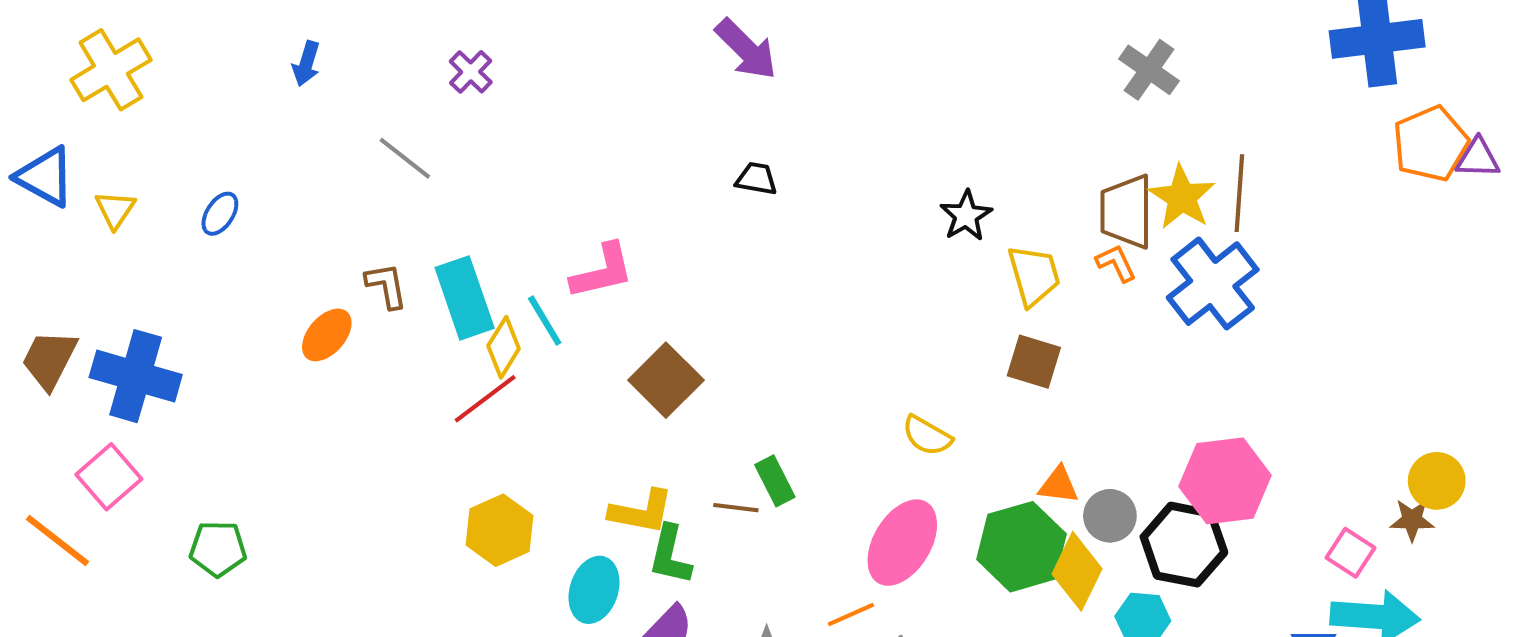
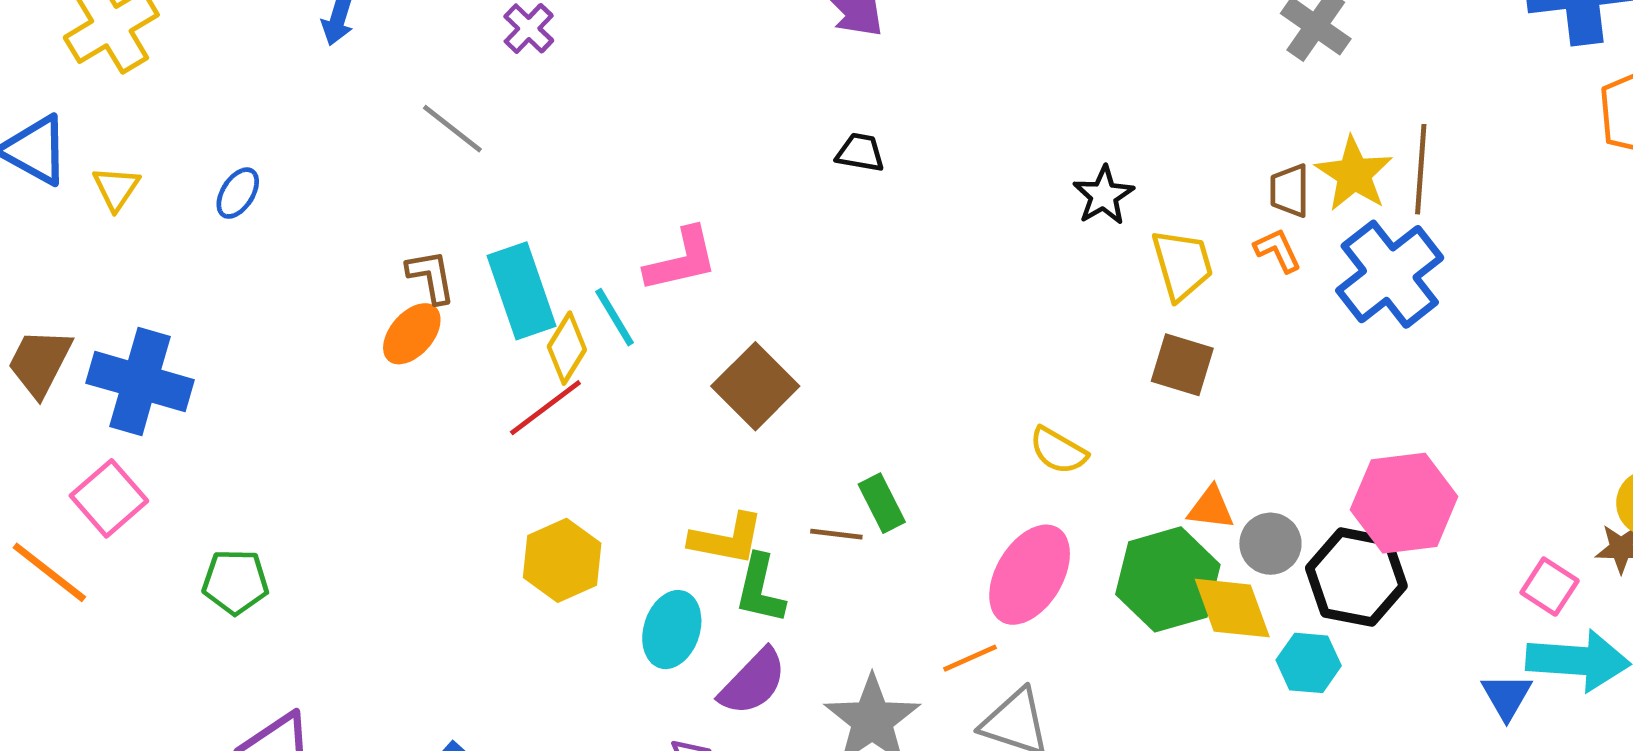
brown trapezoid: (1126, 212) -> (1290, 191), size x0.6
orange ellipse: (327, 335) -> (412, 334), moved
yellow diamond: (1077, 571) -> (1232, 608), turned -46

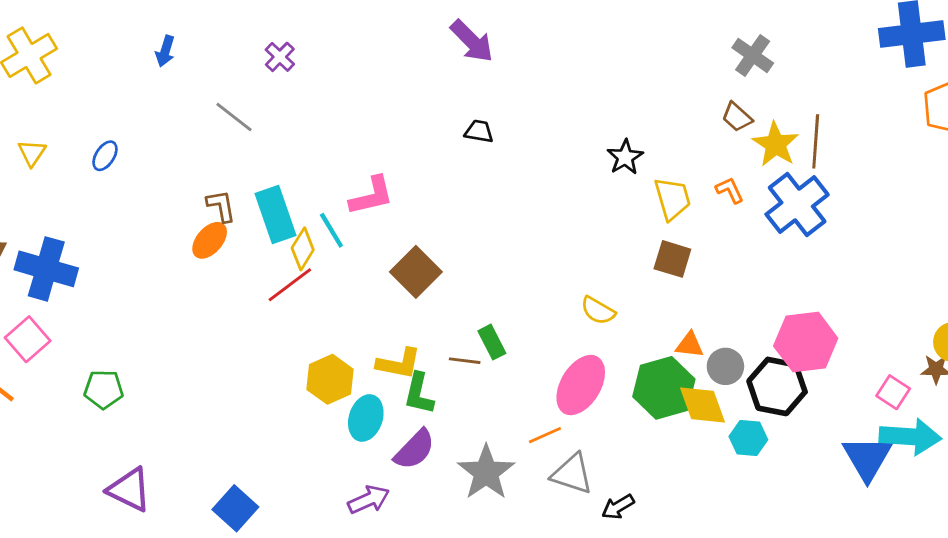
brown trapezoid: (1290, 191) -> (737, 117), moved, turned -48
yellow hexagon: (562, 560) -> (330, 379), moved
blue triangle: (1507, 696) -> (867, 458), size x1.6

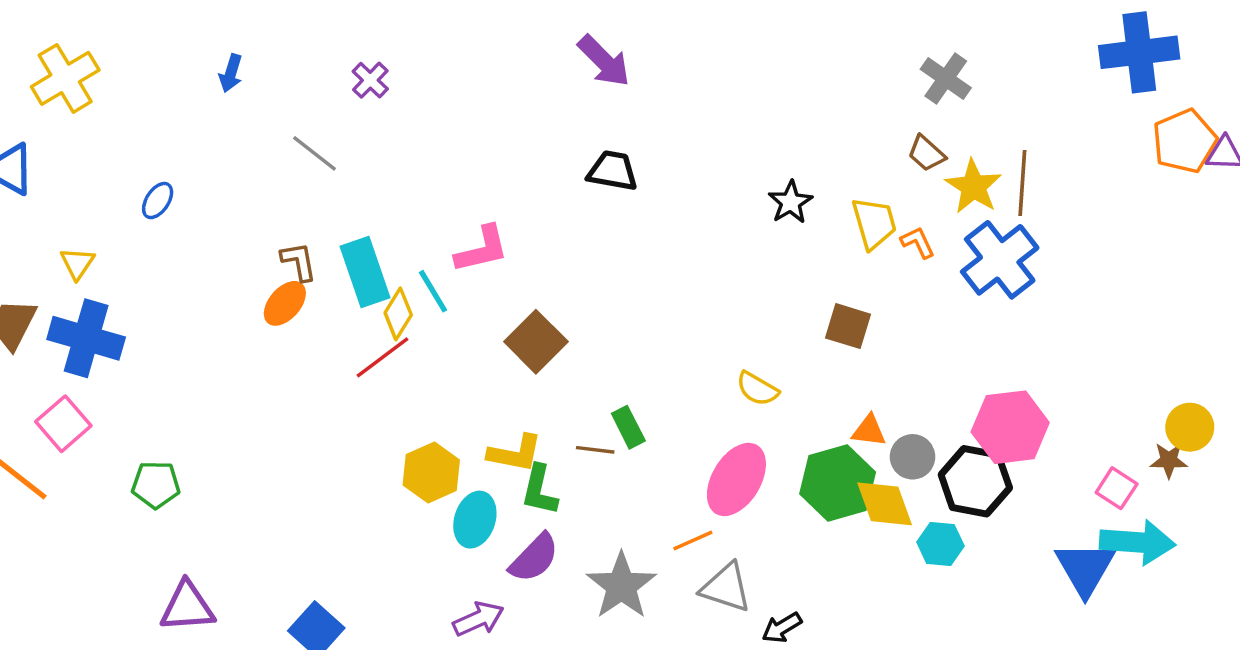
black trapezoid: (479, 131) -> (613, 171), size x1.4
yellow triangle: (32, 153) -> (77, 263), moved
yellow trapezoid: (672, 199) -> (874, 223), moved
purple triangle: (129, 490) -> (187, 607), turned -30

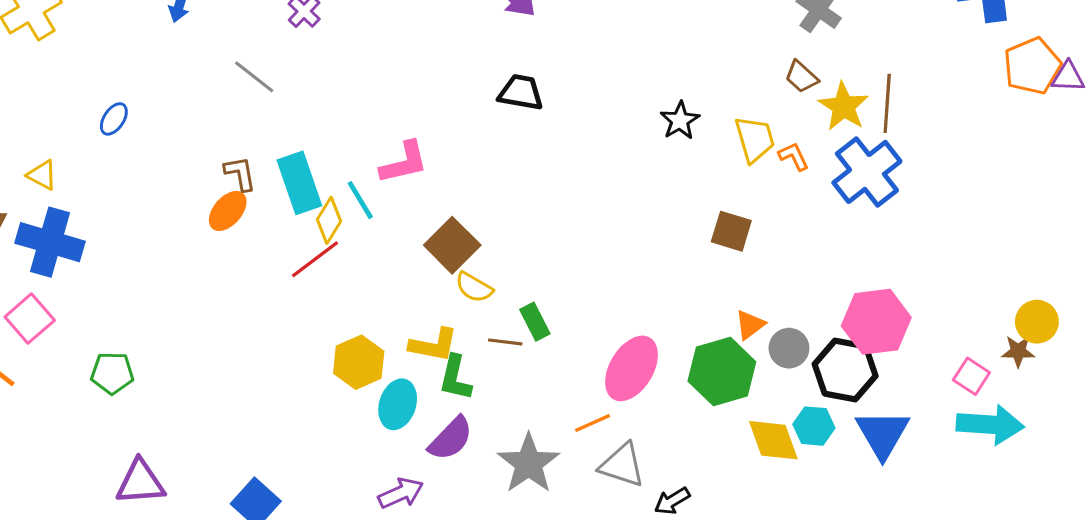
yellow triangle: (77, 263) -> (42, 175), turned -36
yellow semicircle: (757, 389) -> (474, 287), moved
orange triangle: (869, 431) -> (750, 325), turned -44
yellow diamond: (885, 504) -> (773, 440), moved
blue triangle: (1085, 568) -> (883, 434), moved

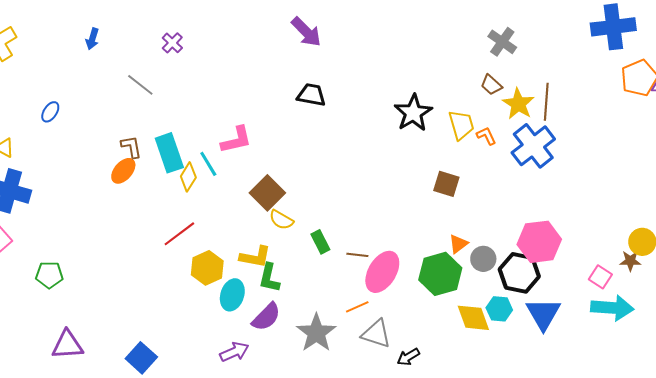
black star: (680, 121) -> (413, 113), size x1.5
red line: (315, 259) -> (179, 234), moved
brown line: (505, 342) -> (357, 255), moved

